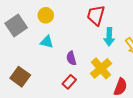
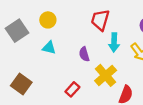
purple semicircle: (71, 58) -> (84, 54), moved

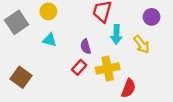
yellow cross: (106, 75) -> (108, 68), turned 30
red rectangle: (72, 89) -> (79, 67), moved

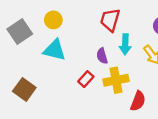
cyan triangle: (49, 40) -> (55, 50), size x1.5
purple semicircle: (86, 47) -> (102, 56), moved

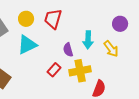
red trapezoid: (110, 20) -> (53, 19), moved
cyan triangle: (55, 50) -> (27, 45), turned -40

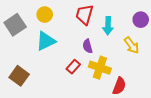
red trapezoid: (53, 19) -> (84, 15), moved
cyan arrow: (88, 40) -> (108, 26), moved
yellow cross: (80, 71) -> (100, 68), turned 30

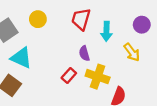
cyan triangle: (46, 41) -> (21, 58), moved, turned 50

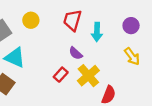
yellow arrow: (132, 52) -> (132, 56), moved
purple semicircle: (84, 53) -> (76, 53), turned -32
yellow cross: (98, 77) -> (88, 76), turned 30

